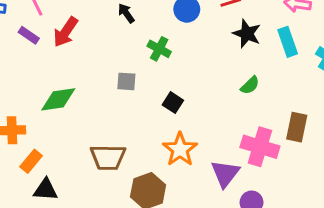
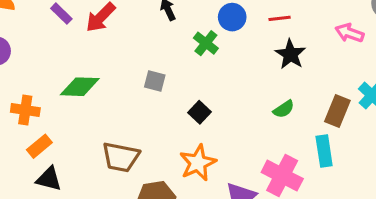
cyan rectangle: (288, 42) -> (324, 151), moved
green cross: (159, 49) -> (206, 43), moved
brown rectangle: (297, 127) -> (337, 111), moved

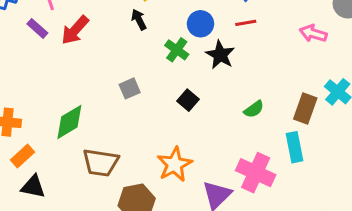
black star: (290, 54) -> (220, 55), moved
gray square: (155, 81) -> (130, 88), turned -35
green diamond: (80, 87) -> (69, 122), moved, turned -30
black square: (199, 112) -> (188, 100), moved

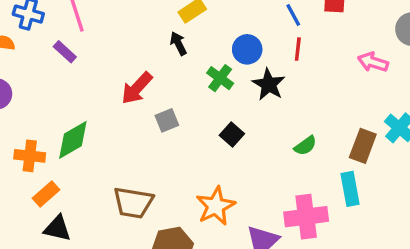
red line: (246, 23) -> (298, 49), turned -75
red arrow: (75, 30) -> (137, 88), moved
green diamond: (69, 122) -> (73, 140), moved
pink cross: (256, 173) -> (306, 217), turned -33

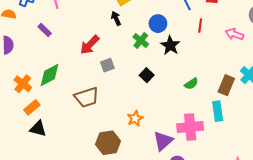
red line: (298, 49) -> (200, 26), moved
purple rectangle: (65, 52) -> (45, 30), moved
orange cross: (30, 156) -> (23, 84), turned 30
brown trapezoid: (133, 203) -> (87, 97), moved, turned -30
orange star: (216, 206) -> (135, 119), size x0.7

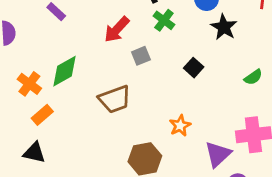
green cross: (141, 41) -> (164, 20), moved
black triangle: (38, 129) -> (34, 153), moved

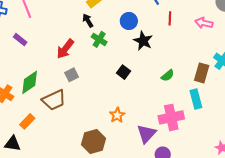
gray square: (141, 56) -> (72, 75), moved
brown trapezoid: (115, 99) -> (54, 100), moved
orange rectangle: (42, 115) -> (27, 121), moved

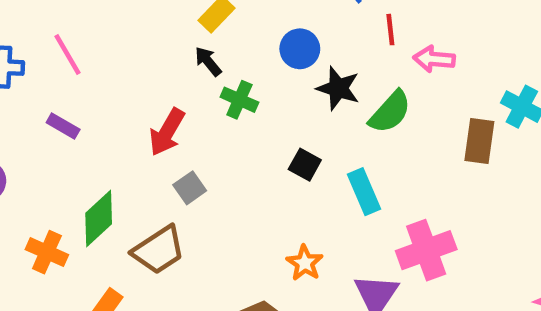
pink arrow: (204, 23) -> (434, 59), moved
green semicircle: (168, 75) -> (390, 112), moved, size x1.5
cyan rectangle: (196, 99) -> (364, 192), moved

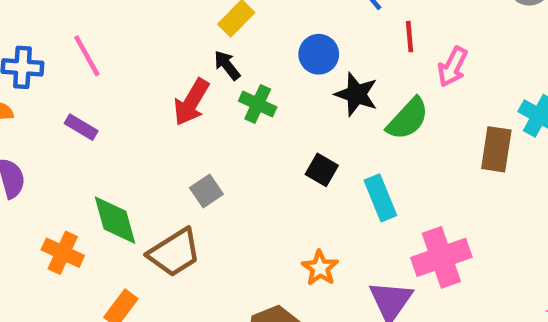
pink arrow: (434, 59) -> (453, 67), turned -69
red arrow: (167, 132) -> (191, 102), moved
green diamond: (99, 219) -> (115, 220), turned -64

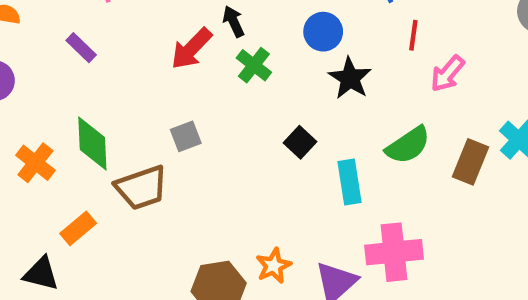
green semicircle: (408, 119) -> (408, 145), moved
orange star: (320, 268) -> (274, 266), moved

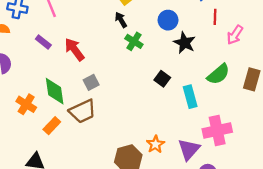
red arrow: (191, 49) -> (74, 49), moved, turned 105
gray square: (186, 136) -> (91, 82), moved
orange rectangle: (78, 228) -> (52, 126), moved

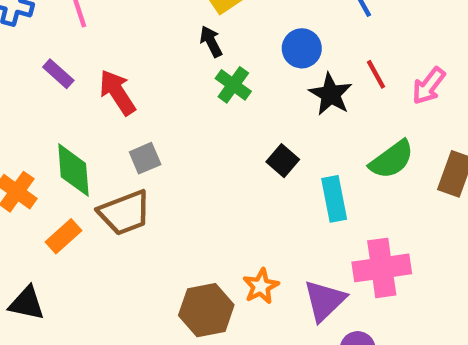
red line: (215, 17) -> (376, 74), moved, turned -35

